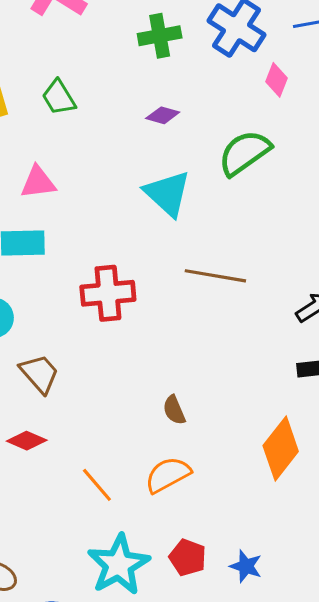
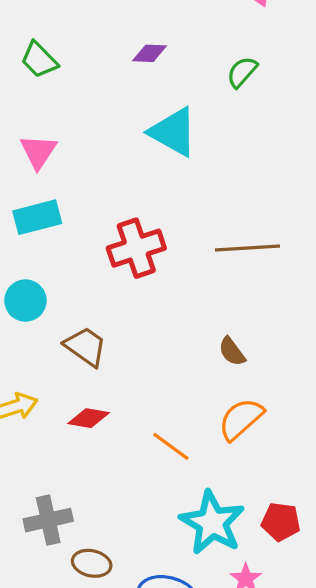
green semicircle: (244, 153) -> (242, 72), size x0.6
pink triangle: (38, 182) -> (38, 152), turned -36
brown line: (215, 276) -> (248, 248), moved
red pentagon: (188, 557) -> (281, 522), moved

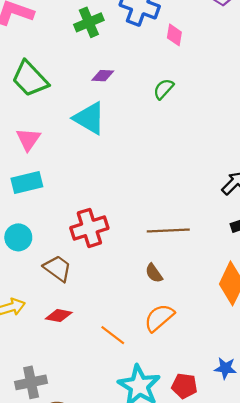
green trapezoid: (39, 60) -> (30, 79), size x1.5
cyan triangle: (173, 132) -> (89, 118), moved
red cross: (136, 248) -> (89, 228), moved
brown line: (248, 248) -> (168, 231), moved

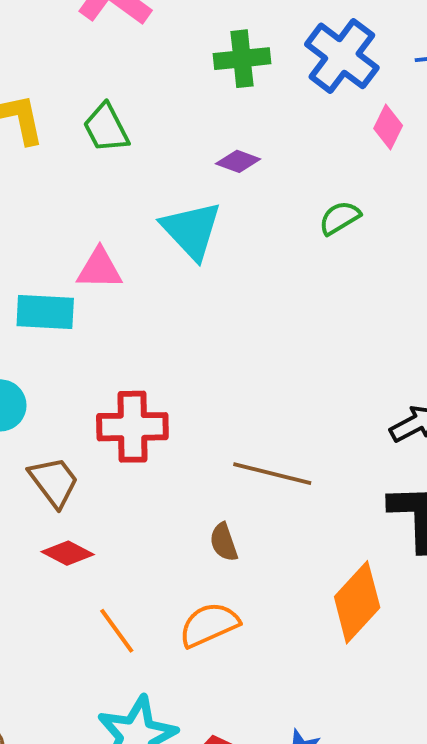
green trapezoid: (30, 79) -> (106, 128), size x0.7
pink triangle: (28, 139) -> (99, 269), moved, turned 40
red diamond: (59, 316) -> (68, 553), moved

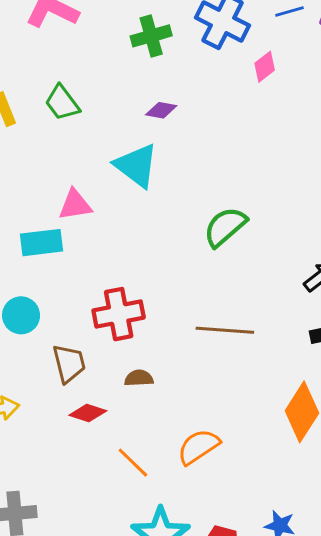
pink diamond: (388, 127) -> (265, 67), turned 36
green semicircle: (340, 218) -> (225, 227), moved, size x1.5
brown trapezoid: (54, 482) -> (69, 363), turned 33
brown semicircle: (224, 542) -> (139, 378), moved, turned 116

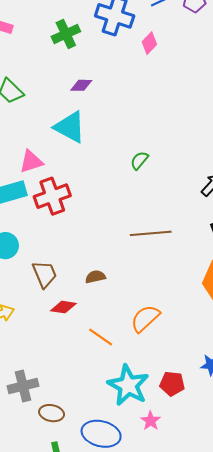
green semicircle: (225, 227) -> (139, 160), size x0.6
red cross: (119, 314) -> (52, 196), moved

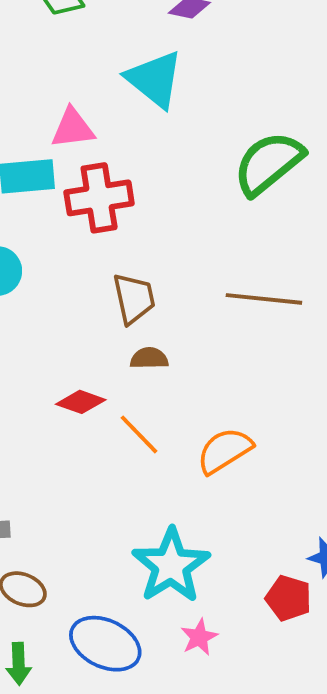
green semicircle: (139, 160) -> (268, 163), size x2.0
brown trapezoid: (45, 274) -> (134, 298), moved
orange line: (101, 337) -> (139, 434), moved
red pentagon: (172, 384) -> (288, 598), moved

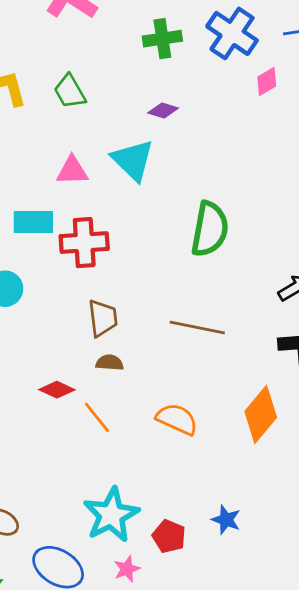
pink triangle: (73, 128) -> (72, 171), moved
green semicircle: (268, 163) -> (210, 229), turned 134
orange semicircle: (225, 451) -> (177, 419), moved, turned 51
red pentagon: (288, 598) -> (169, 536), moved

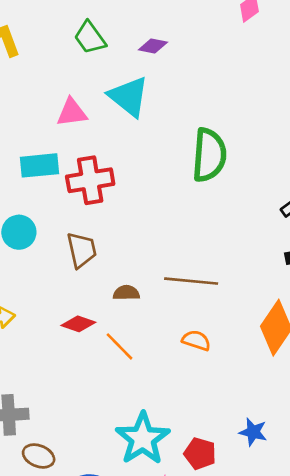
green trapezoid: (70, 91) -> (90, 38), moved
brown trapezoid: (103, 318) -> (82, 250), moved
brown line: (197, 327) -> (191, 281), moved
orange semicircle: (177, 419) -> (196, 340), size x0.7

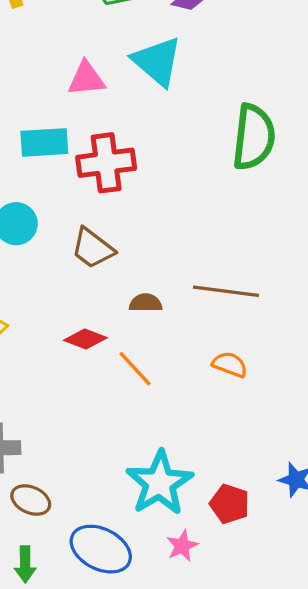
brown trapezoid: (82, 250) -> (93, 248), turned 138

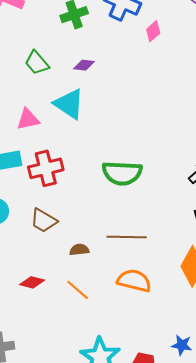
green semicircle: (254, 137) -> (122, 173), moved, turned 93
red diamond: (85, 339) -> (32, 282), moved
orange semicircle: (230, 365) -> (134, 281), size x1.6

